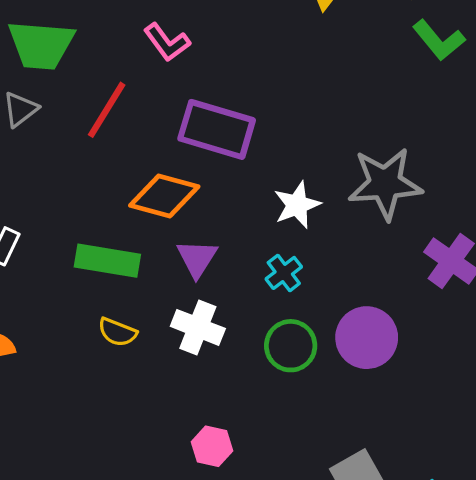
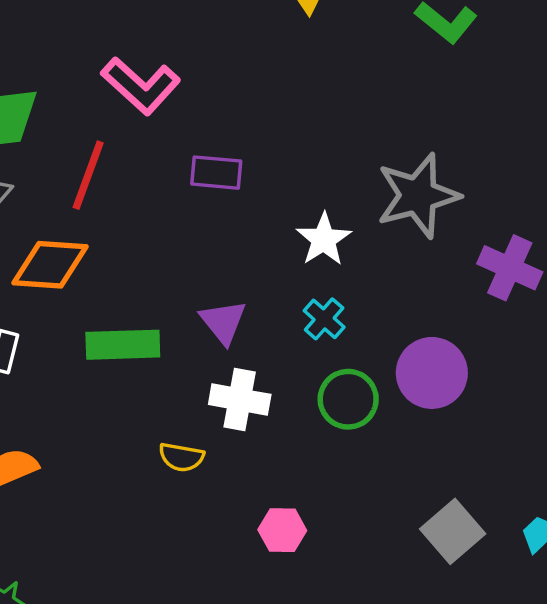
pink L-shape: (167, 42) -> (141, 86), size x1.4
purple rectangle: (217, 129) -> (216, 173), size x0.6
orange diamond: (164, 196) -> (50, 265), moved
yellow semicircle: (117, 332) -> (181, 457), moved

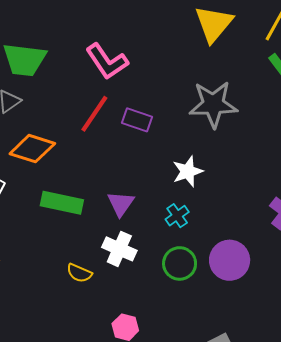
red line: (88, 175) -> (94, 114), moved
gray star: (418, 196) -> (213, 104), moved

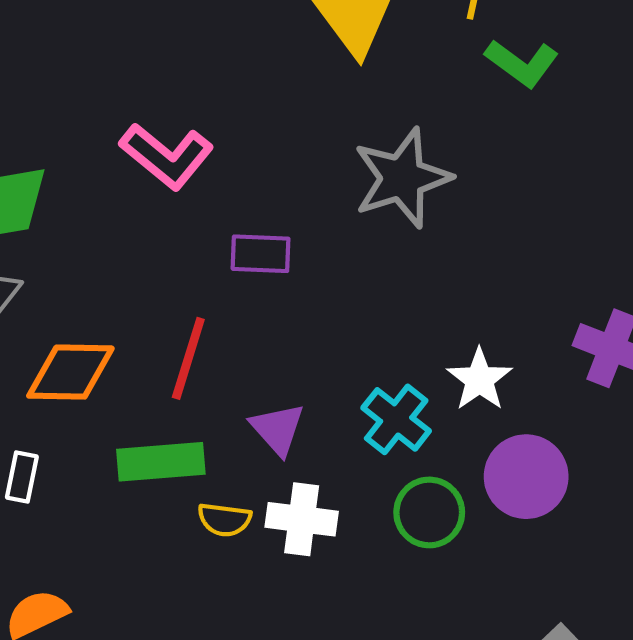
red line: (94, 114) -> (188, 358), moved
white star: (188, 171) -> (479, 379), moved
cyan cross: (177, 216) -> (396, 419), size x1.4
yellow semicircle: (79, 273) -> (224, 520), moved

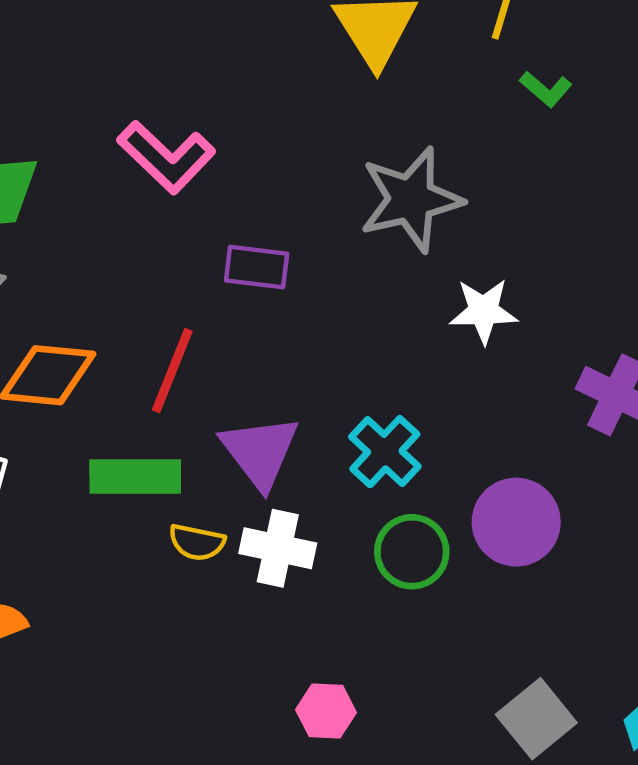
green L-shape: (522, 63) -> (546, 89), size x0.7
white star: (479, 379) -> (484, 311), moved, turned 30
purple triangle: (278, 429) -> (260, 452), size x1.4

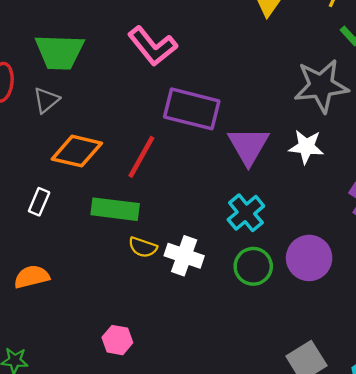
gray star: (411, 199) -> (321, 86), moved
purple rectangle: (257, 267) -> (192, 109), size x1.6
purple triangle: (260, 452) -> (248, 146), moved
pink hexagon: (326, 711) -> (117, 340), moved

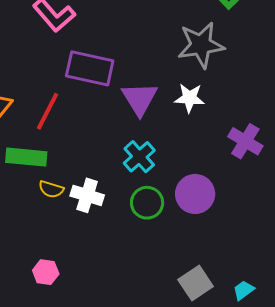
pink hexagon: (117, 340) -> (46, 272), moved

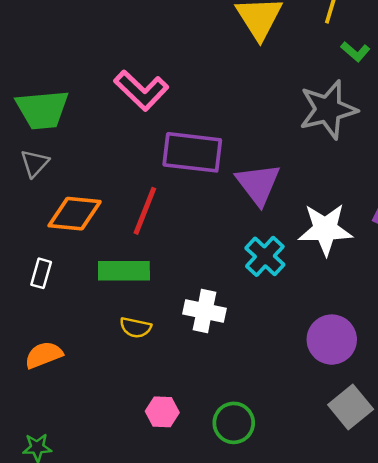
white star: (190, 98) -> (325, 229), moved, size x1.4
yellow semicircle: (51, 189) -> (136, 328), moved
purple circle: (195, 194) -> (332, 340), moved
green circle: (147, 203) -> (234, 423), moved

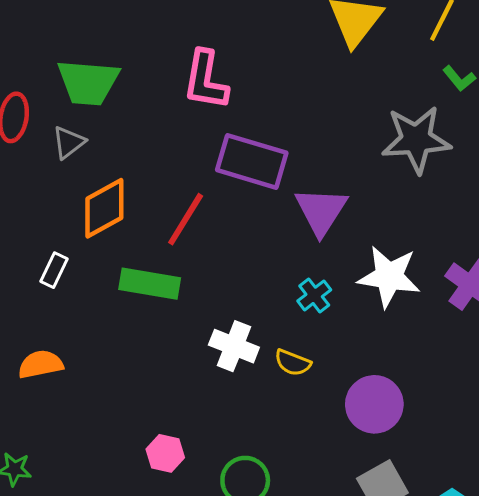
pink L-shape: (141, 90) -> (206, 80), turned 46
orange diamond: (75, 214) -> (104, 208), turned -44
cyan cross: (265, 256) -> (314, 295), size x0.7
yellow semicircle: (136, 328) -> (293, 363), moved

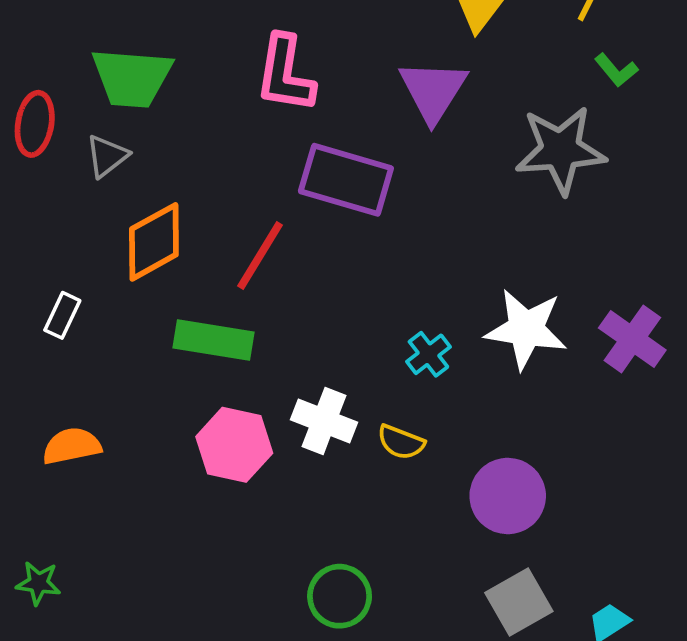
purple triangle: (321, 211) -> (433, 91), moved
white rectangle: (54, 270) -> (62, 315), moved
pink hexagon: (165, 453) -> (234, 445), moved, size x1.5

